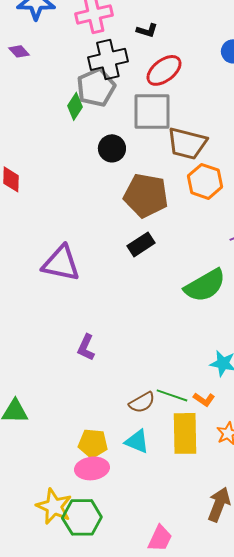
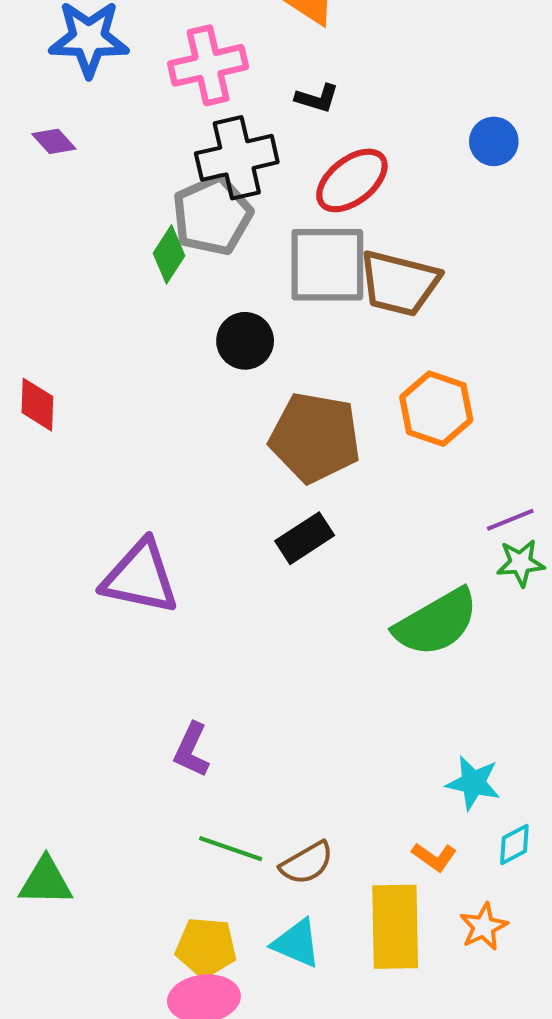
brown trapezoid: (187, 143) -> (399, 283), moved
green line: (172, 395) -> (231, 849), moved

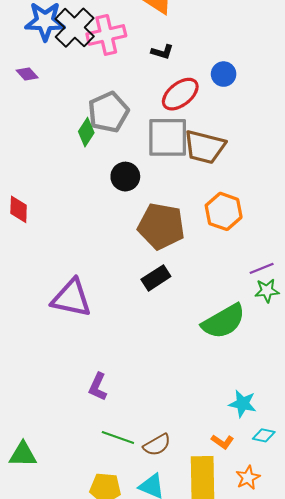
blue circle: (494, 141) -> (224, 74), moved
black cross: (237, 158) -> (75, 28), moved, turned -33
cyan diamond: (514, 845) -> (264, 435), turned 40

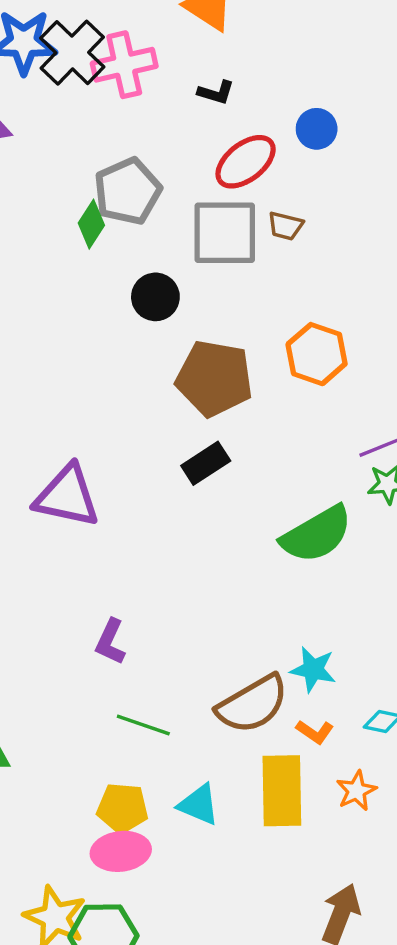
brown trapezoid: (205, 147) -> (285, 226), moved, size x0.5
cyan star: (243, 404) -> (313, 669), moved
brown semicircle: (157, 445) -> (252, 704), moved, size x1.6

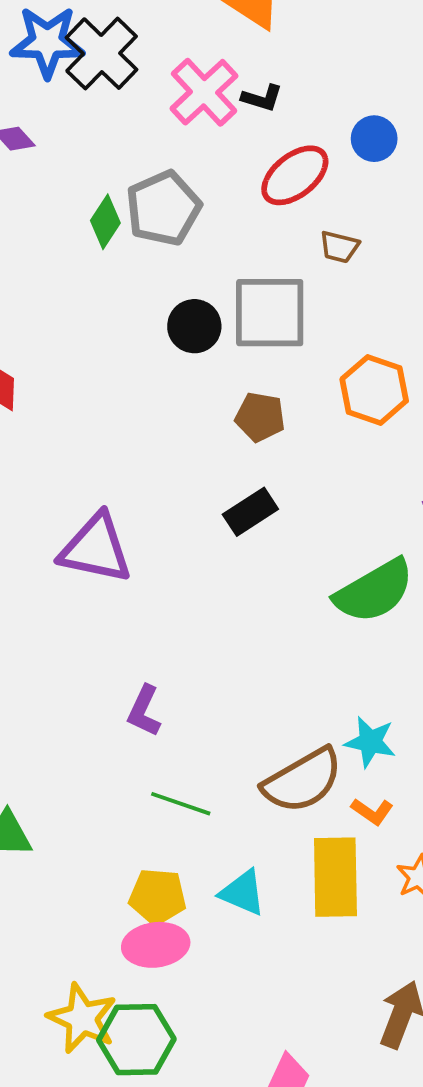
pink cross: (124, 65) -> (204, 92), moved, turned -30
green diamond: (91, 224) -> (105, 222), moved
gray square: (225, 233) -> (270, 313), moved
brown pentagon: (214, 378) -> (260, 417), size x0.6

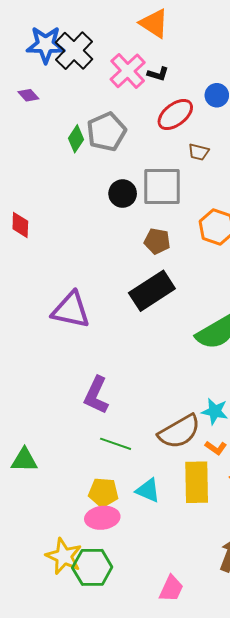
black rectangle: (250, 512) -> (152, 291), size x1.6
purple L-shape: (144, 711) -> (96, 395), size x1.4

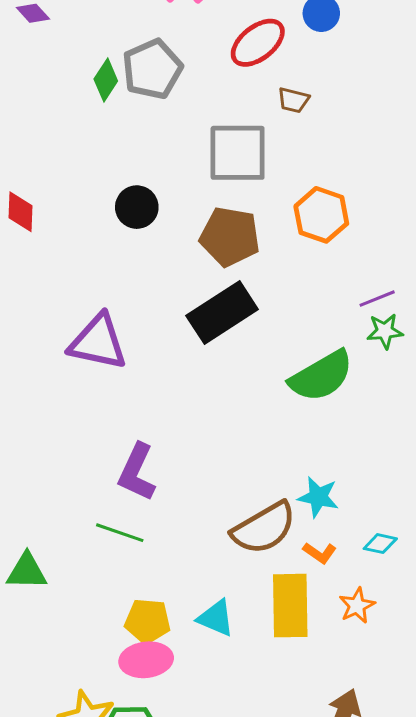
black circle: (123, 194) -> (137, 207), moved
brown pentagon: (157, 241) -> (230, 237), size x1.5
green line: (116, 444) -> (120, 533), moved

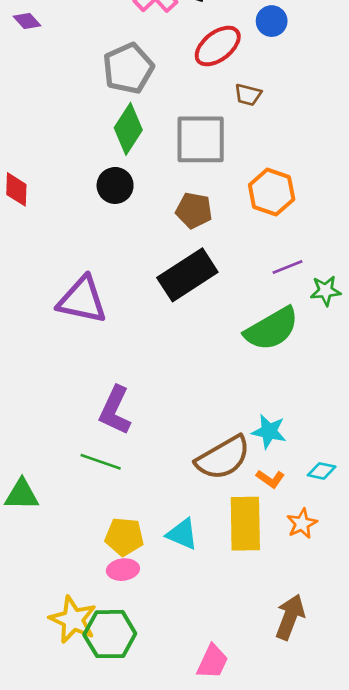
green diamond: (106, 80) -> (128, 129), moved, size x1.4
brown pentagon: (230, 237) -> (194, 210), size x0.7
purple line: (377, 299) -> (287, 267), moved
pink ellipse: (146, 660) -> (123, 570), size x0.7

